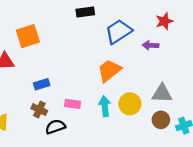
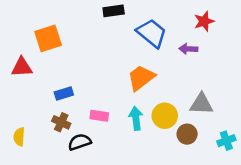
blue trapezoid: (118, 32) -> (152, 33), turned 72
brown circle: (161, 120) -> (187, 134), moved

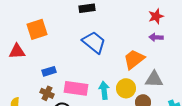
blue trapezoid: (152, 33) -> (94, 42), moved
purple arrow: (188, 49) -> (156, 37), moved
orange trapezoid: (141, 78) -> (134, 59), moved
pink rectangle: (99, 116) -> (76, 88), size x1.6

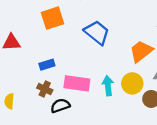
orange square: (37, 29) -> (52, 18), moved

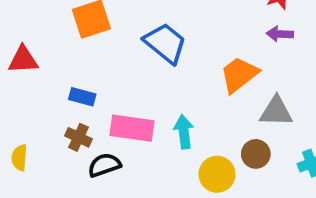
blue rectangle: (47, 65) -> (82, 97), turned 32
yellow circle: (132, 83) -> (217, 174), moved

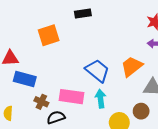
blue trapezoid: (165, 43) -> (97, 71), moved
blue rectangle: (82, 97) -> (25, 79), moved, size x1.5

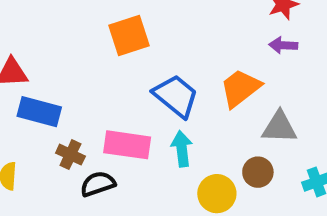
orange square: (49, 35) -> (129, 35), moved

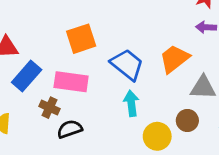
orange square: (129, 35) -> (81, 39), moved
blue rectangle: (39, 112) -> (27, 76), turned -64
pink rectangle: (127, 145) -> (71, 82), moved

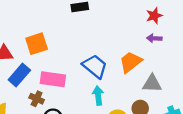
orange square: (81, 39) -> (37, 44), moved

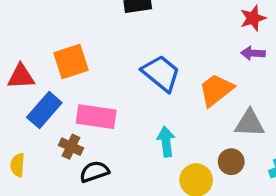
blue trapezoid: (95, 66) -> (161, 73), moved

